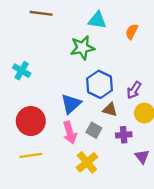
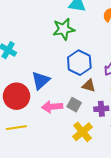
blue triangle: (71, 104) -> (41, 80), moved
pink arrow: (70, 133) -> (52, 107), turned 102
yellow cross: (87, 162) -> (82, 132), moved

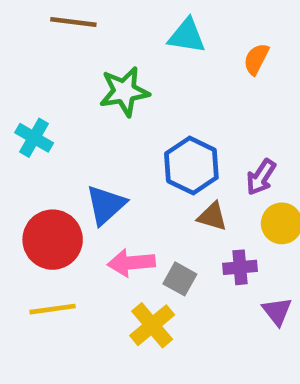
green star: (64, 29) -> (124, 91), moved
gray square: (74, 105) -> (180, 279), moved
yellow cross: (82, 132) -> (152, 325), moved

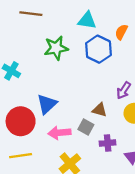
blue hexagon: (191, 166) -> (98, 49), moved
purple cross: (240, 267) -> (108, 143), moved
gray square: (180, 279) -> (86, 127), moved

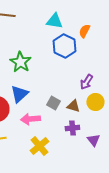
green star: (56, 48) -> (20, 62), moved, turned -30
brown triangle: (100, 110) -> (73, 106), moved
gray square: (86, 127) -> (53, 103), moved

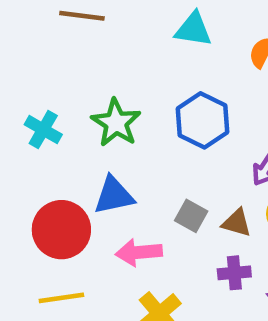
blue hexagon: (64, 46) -> (202, 120), moved
blue triangle: (19, 94) -> (114, 195), turned 30

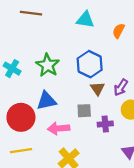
gray square: (191, 216) -> (84, 111), turned -32
brown triangle: (237, 223) -> (97, 89), moved, turned 40
purple cross: (234, 273) -> (105, 124), moved

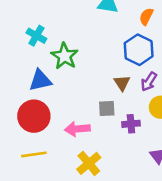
blue hexagon: (90, 64) -> (139, 50), moved
cyan cross: (12, 69) -> (36, 36), moved
blue triangle: (46, 101) -> (40, 80), moved

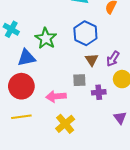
cyan cross: (36, 36) -> (11, 29), moved
blue hexagon: (139, 50) -> (85, 33), moved

